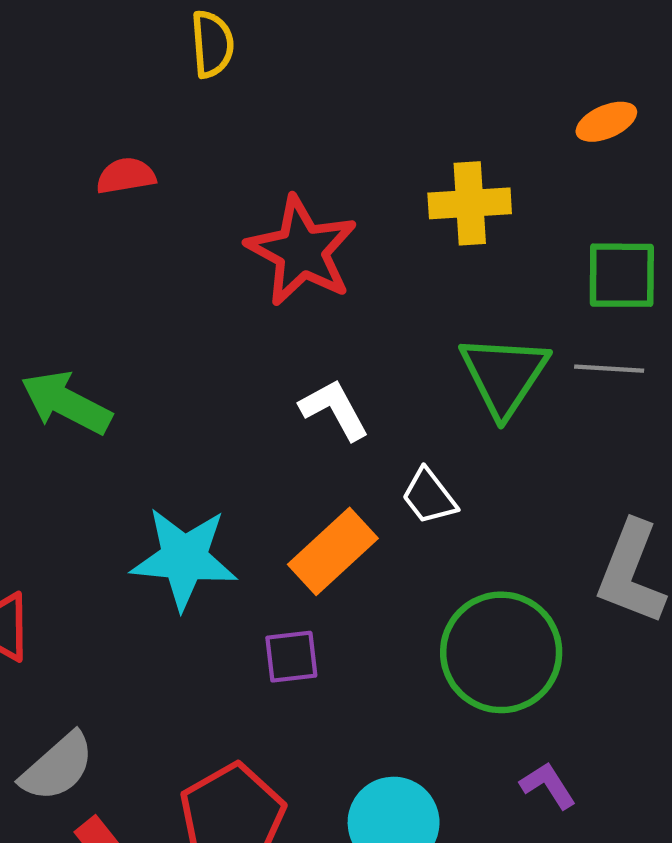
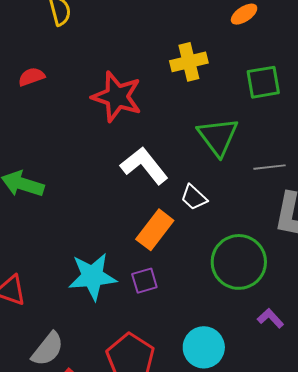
gray line: (609, 369) -> (270, 167), moved
white L-shape: (334, 410) -> (144, 166), size x1.4
cyan star: (184, 558) -> (92, 276), moved

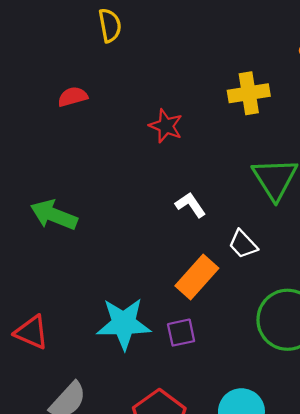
red star: (117, 97) -> (166, 126), size x0.6
white L-shape: (144, 166) -> (190, 205), size x0.6

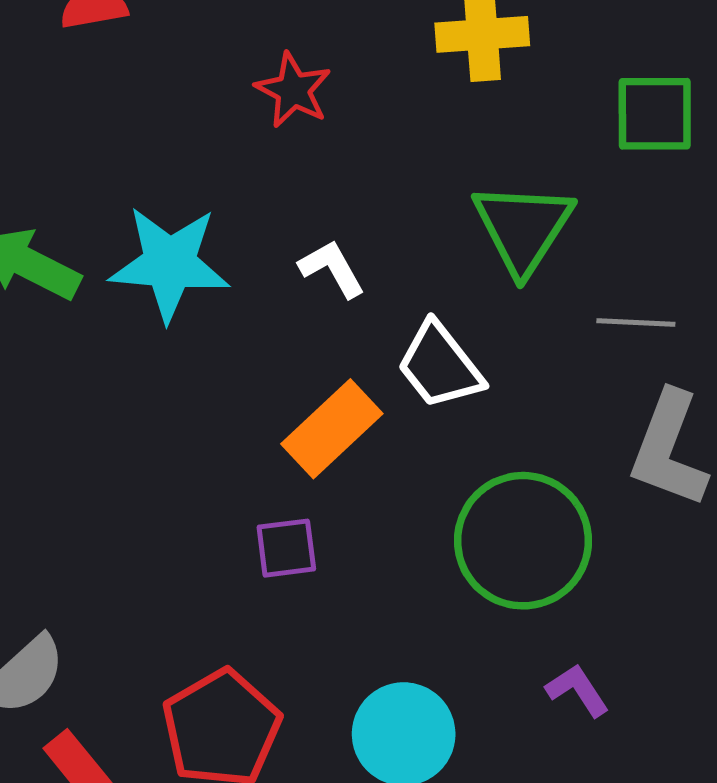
white trapezoid: (243, 244) -> (440, 366), size x1.4
cyan star: (124, 324) -> (170, 264), moved

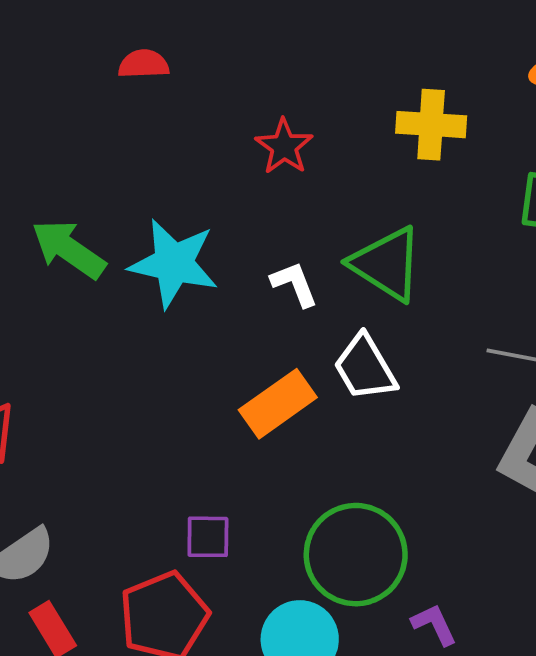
green triangle: (523, 228) -> (386, 264), moved, turned -38
green circle: (523, 541) -> (356, 555), moved
purple square: (286, 548) -> (208, 537), moved

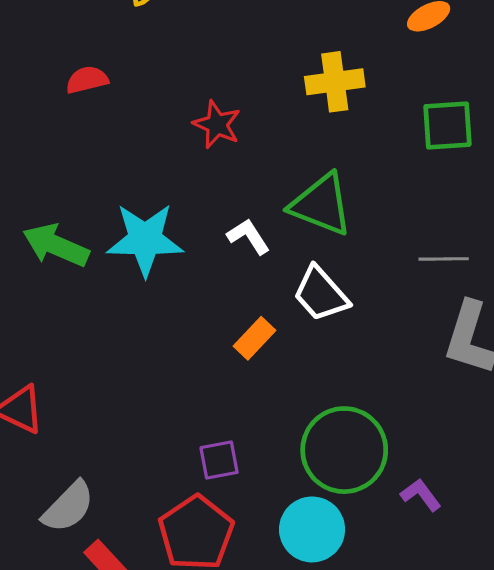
orange rectangle: (278, 404) -> (255, 338), size x0.7

